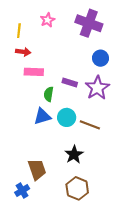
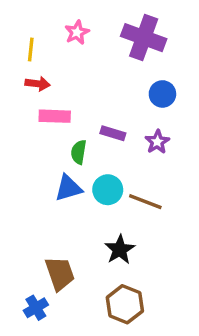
purple star: (97, 88) -> (157, 142), size x0.6

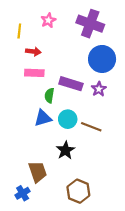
red arrow: (38, 84) -> (33, 51), moved
blue circle: (162, 94) -> (102, 59), size x1.6
purple rectangle: (113, 133) -> (71, 84), size x1.5
black star: (120, 250) -> (66, 150), moved

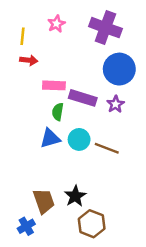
red arrow: (33, 51) -> (29, 60), moved
pink rectangle: (34, 73) -> (54, 85), moved
black star: (66, 150) -> (75, 196), moved

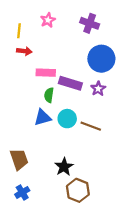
purple cross: (105, 28) -> (90, 23), size x0.7
brown trapezoid: (44, 201) -> (19, 159), moved

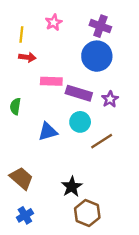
blue circle: (101, 59) -> (97, 56), moved
green semicircle: (49, 95) -> (15, 106), moved
cyan circle: (67, 119) -> (80, 122), moved
brown line: (91, 126) -> (102, 141), turned -54
brown trapezoid: (19, 159) -> (21, 178), turned -30

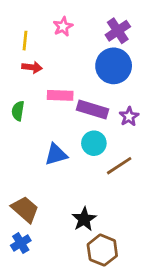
purple cross: (100, 26) -> (118, 31), turned 36
green semicircle: (15, 106) -> (18, 111), moved
blue cross: (25, 215) -> (21, 243), moved

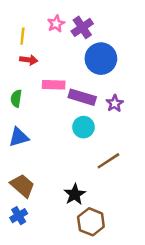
purple cross: (118, 31) -> (82, 27), moved
blue triangle: (56, 154) -> (19, 137), moved
brown line: (119, 166) -> (108, 161), moved

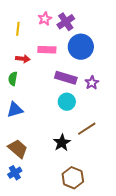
red arrow: (29, 60) -> (23, 59), moved
pink rectangle: (54, 85) -> (47, 50), moved
black star: (75, 194) -> (62, 143), moved

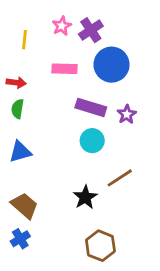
red arrow: (23, 59) -> (16, 83), moved

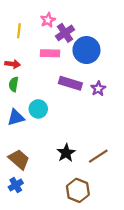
purple cross: (91, 30) -> (65, 33), moved
cyan circle: (92, 141) -> (38, 109), moved
brown line: (120, 178) -> (98, 156), moved

